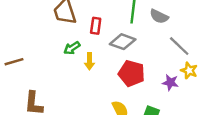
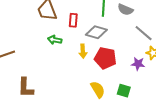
green arrow: (72, 48) -> (55, 40), turned 48
yellow arrow: (89, 61) -> (83, 51), moved

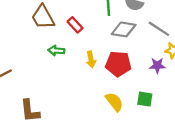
red rectangle: (73, 20) -> (75, 25), turned -40
gray diamond: (96, 32) -> (124, 29), moved

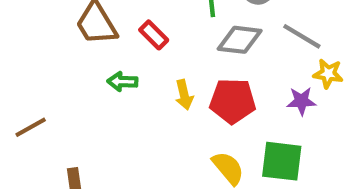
green square: (145, 99) -> (282, 161), size x1.5

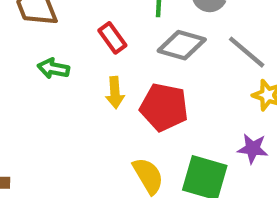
red rectangle: (154, 35) -> (112, 38), moved
purple star: (301, 101) -> (253, 149), moved

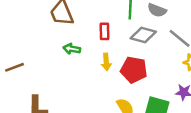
red rectangle: (112, 38) -> (104, 31), turned 35

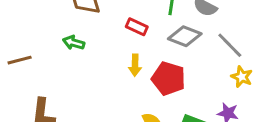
red rectangle: (104, 31) -> (137, 27), turned -70
green arrow: (72, 49) -> (74, 43), moved

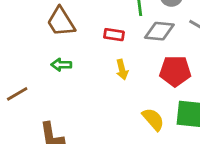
red pentagon: (168, 79) -> (175, 71), moved

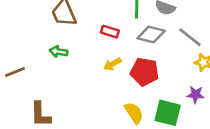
yellow arrow: (122, 70) -> (112, 64), turned 66
red pentagon: (175, 71) -> (145, 72), moved

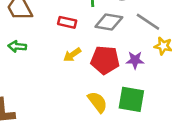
purple star: (196, 94) -> (135, 60), moved

